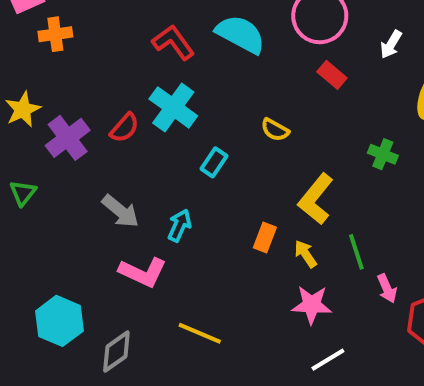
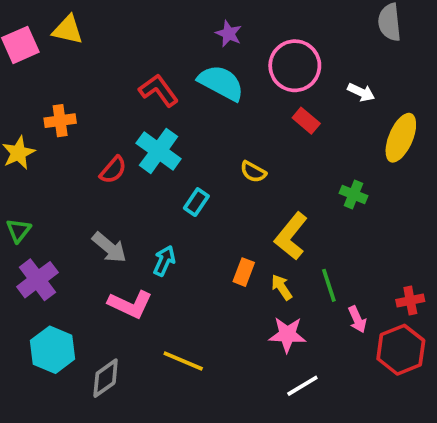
orange cross: (55, 34) -> (60, 121), moved
white arrow: (391, 44) -> (361, 92), turned -96
purple cross: (68, 138) -> (37, 280), moved

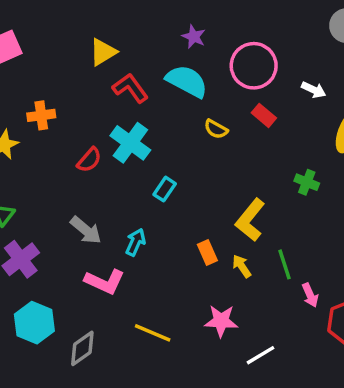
yellow triangle: (68, 30) -> (103, 52), moved, turned -44
yellow semicircle: (253, 172) -> (216, 129), moved
orange rectangle: (244, 272) -> (207, 252), turned -45
pink star: (287, 335) -> (221, 321), moved

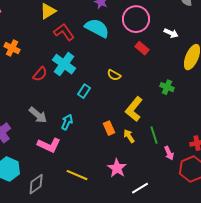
orange cross: (41, 115) -> (12, 48), turned 35
yellow semicircle: (216, 129) -> (114, 75), moved
pink star: (221, 321) -> (117, 168), turned 30

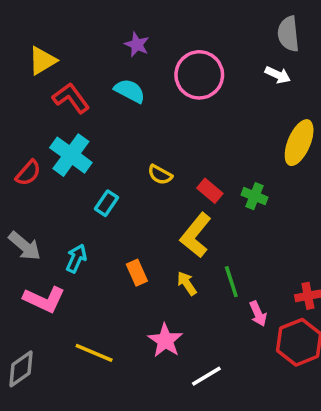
cyan semicircle: (97, 28) -> (130, 91), size x0.7
white arrow: (171, 33) -> (278, 75), moved
red rectangle: (142, 48) -> (210, 191), moved
orange rectangle: (109, 128) -> (137, 273), moved

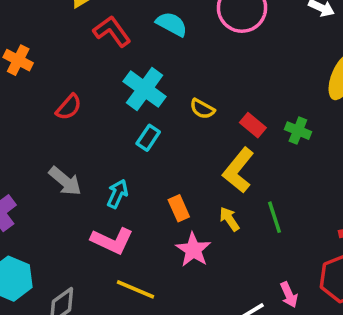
cyan cross: (71, 155) -> (145, 89), moved
pink L-shape: (44, 299) -> (112, 241), moved
pink arrow: (258, 314) -> (289, 295), moved
pink star: (165, 340) -> (193, 250), moved

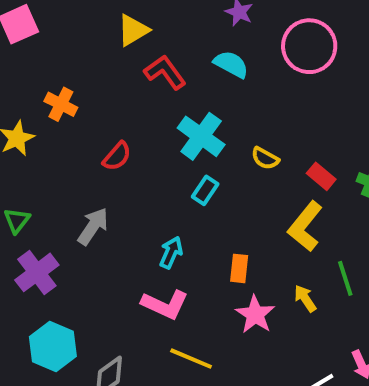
gray arrow: (65, 181) -> (93, 226), moved, turned -96
orange rectangle: (179, 208) -> (239, 268), turned 30
yellow arrow: (229, 219) -> (305, 298), moved

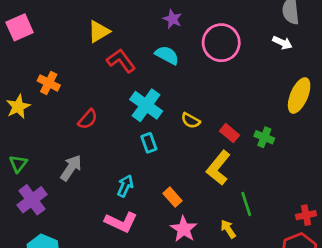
cyan rectangle: (205, 190) -> (149, 143), turned -54
orange rectangle: (239, 268) -> (173, 197), turned -48
yellow arrow: (305, 298) -> (228, 229), moved

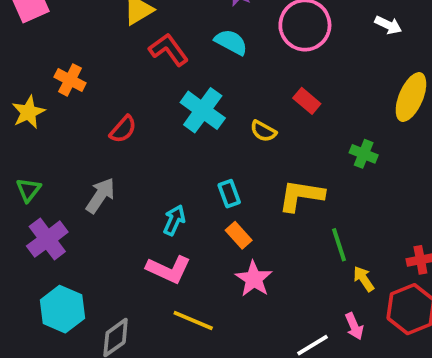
red rectangle: (230, 133) -> (307, 101), moved
cyan rectangle: (149, 143) -> (229, 194), moved
yellow L-shape: (218, 168) -> (301, 195), turned 60
yellow arrow: (228, 229) -> (364, 279), moved

